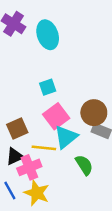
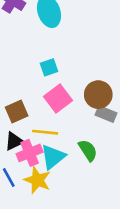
cyan triangle: (66, 137) -> (53, 157), moved

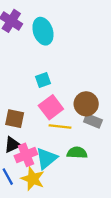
brown square: (17, 111) -> (15, 119), turned 36
yellow line: (45, 132) -> (60, 127), moved
green semicircle: (88, 150) -> (77, 153), turned -54

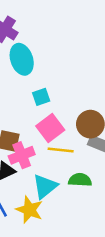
cyan ellipse: (43, 31) -> (22, 59), moved
pink cross: (26, 155) -> (22, 155), moved

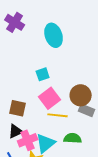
cyan ellipse: (22, 59) -> (54, 35), moved
pink cross: (22, 155) -> (28, 140), moved

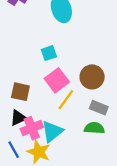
gray rectangle: (87, 110) -> (99, 108), moved
yellow line: (58, 115) -> (66, 100), turned -60
green semicircle: (73, 138) -> (94, 128), moved

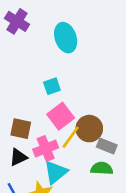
brown circle: (92, 77) -> (89, 129), moved
pink cross: (32, 128) -> (46, 148), moved

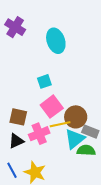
yellow line: (71, 137) -> (60, 124), turned 42
cyan triangle: (56, 172) -> (75, 139), moved

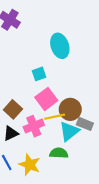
cyan ellipse: (56, 41) -> (60, 46), moved
brown square: (18, 117) -> (13, 109), turned 30
green semicircle: (86, 150) -> (59, 153), moved

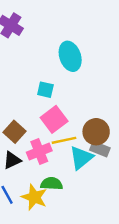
cyan square: (39, 74) -> (45, 90), turned 32
brown circle: (70, 109) -> (96, 132), moved
green semicircle: (59, 153) -> (52, 184), moved

